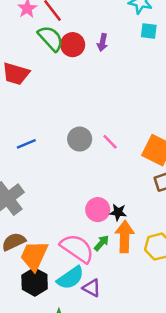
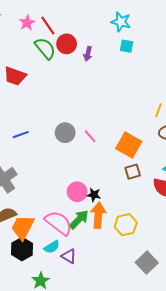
red circle: (73, 45) -> (67, 44), moved
green arrow: (101, 243) -> (79, 219), size x1.5
cyan semicircle: (70, 278) -> (52, 247), size x0.7

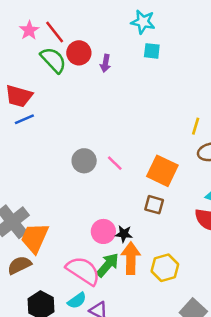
blue line: (21, 135) -> (24, 119), moved
brown square: (133, 172) -> (154, 205), moved, turned 35
orange trapezoid: (23, 227) -> (35, 238), moved

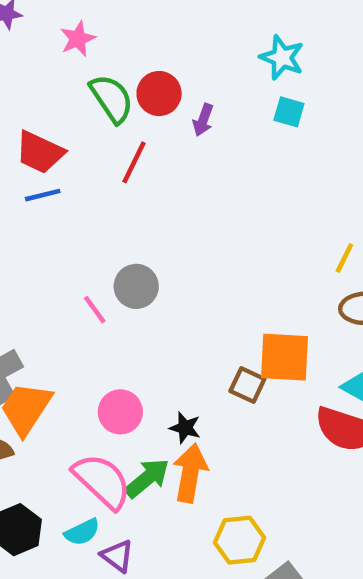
red line: (55, 32) -> (134, 162), moved, turned 55
pink line: (115, 163) -> (95, 310), moved
orange square: (162, 171) -> (284, 357), moved, turned -32
pink circle: (103, 231) -> (120, 412), moved
yellow hexagon: (165, 268) -> (239, 540), moved

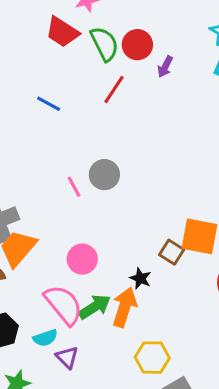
red trapezoid: (40, 152) -> (62, 32), moved
blue line: (43, 195) -> (49, 104), turned 35
black star: (185, 428) -> (140, 278), moved

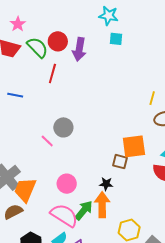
purple arrow: (165, 67) -> (79, 49), size x1.6

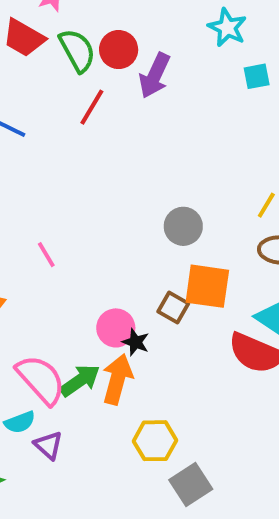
cyan square: (116, 39) -> (257, 76), moved, turned -32
gray circle: (63, 127) -> (183, 226), moved
pink line: (47, 141) -> (46, 255), moved
pink circle: (67, 184) -> (116, 328), moved

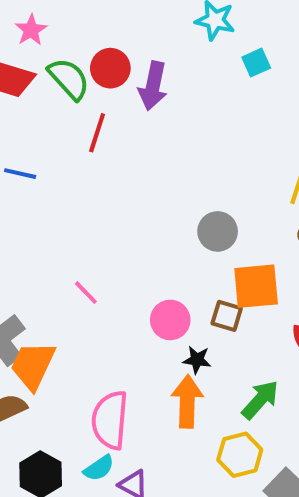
pink circle: (116, 328) -> (170, 320), moved
pink semicircle: (41, 380) -> (110, 420), turned -120
green arrow: (80, 380) -> (260, 400), moved

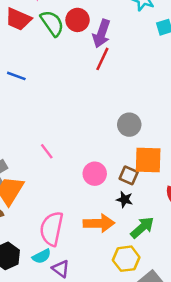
red line: (97, 133) -> (102, 59), moved
black star: (197, 360) -> (125, 199), moved
orange arrow: (187, 402) -> (99, 223), turned 80

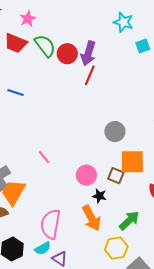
red circle: (78, 20) -> (67, 54), moved
black star: (125, 199) -> (99, 196), moved
orange arrow: (99, 223) -> (91, 218), turned 65

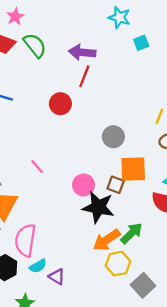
purple arrow: (88, 53) -> (82, 52), turned 80
red circle: (67, 54) -> (60, 104), moved
black star: (99, 196) -> (98, 207), size x2.0
orange arrow: (91, 218) -> (107, 240), moved, turned 85
pink semicircle: (51, 224) -> (25, 240), moved

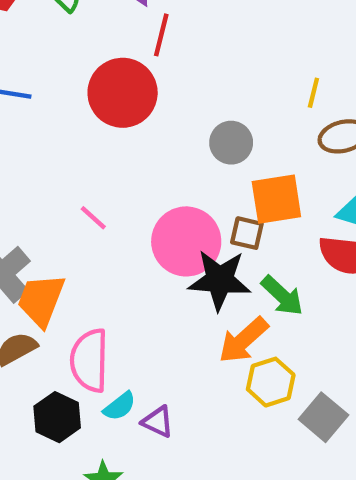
red circle: (60, 104) -> (123, 93), size x1.6
pink circle: (84, 185) -> (186, 241), size x1.6
green arrow: (132, 233) -> (282, 296), moved, turned 95

